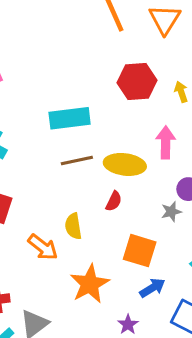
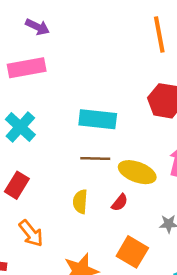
yellow semicircle: (73, 226) -> (80, 202), moved
orange arrow: (43, 247) -> (31, 233), moved

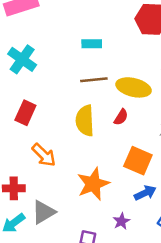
cyan rectangle: (98, 119) -> (92, 44), size x0.6
yellow semicircle: (80, 202) -> (85, 121), size x1.4

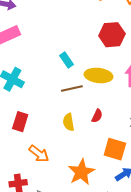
cyan rectangle: (92, 44) -> (67, 60), turned 63
yellow ellipse: (134, 87) -> (98, 75), moved
yellow semicircle: (85, 121) -> (69, 122), size x0.7

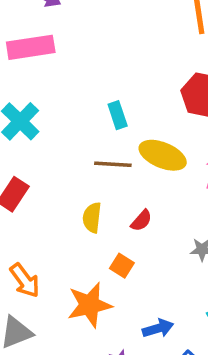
orange square: (115, 149) -> (122, 266), moved, size x0.6
orange arrow: (39, 154) -> (25, 280), moved

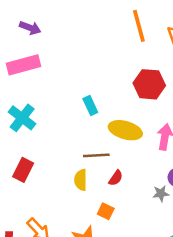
brown line: (113, 164) -> (96, 155), moved

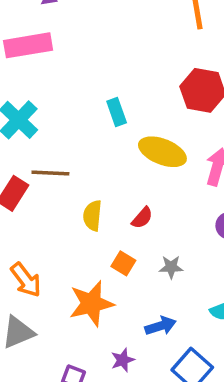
brown line: (96, 155) -> (50, 173), moved
gray star: (161, 193) -> (171, 267), moved

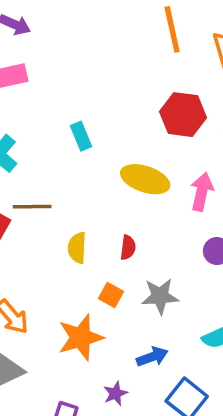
cyan rectangle: (117, 112) -> (81, 136), moved
red semicircle: (142, 218) -> (128, 248), turned -30
gray star: (171, 267) -> (160, 296), size x1.5

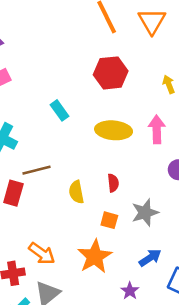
red hexagon: (183, 115) -> (111, 73), moved

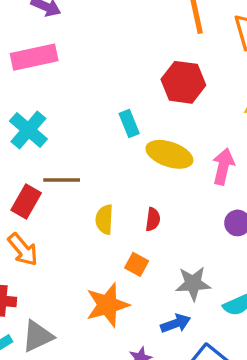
cyan rectangle: (59, 110) -> (129, 124), moved
gray star: (145, 213) -> (193, 284), moved
orange arrow: (42, 253) -> (23, 250), moved

